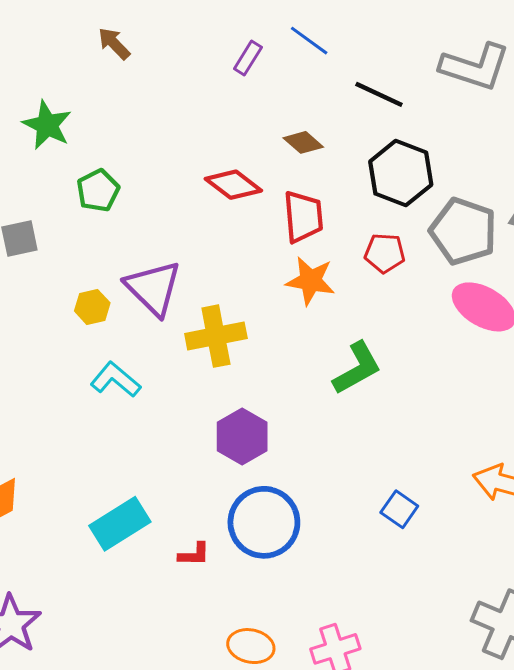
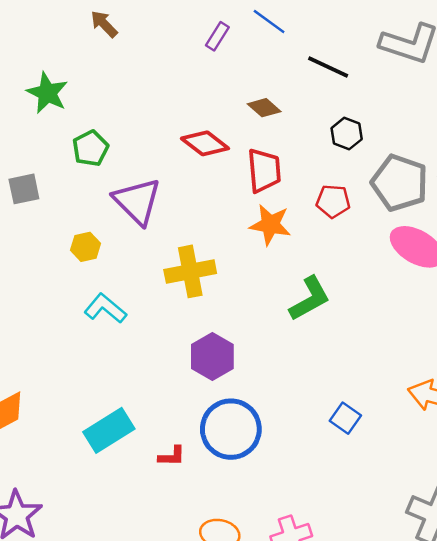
black hexagon: (401, 173) -> (347, 134), size x0.6
purple triangle: (153, 288) -> (137, 201), moved

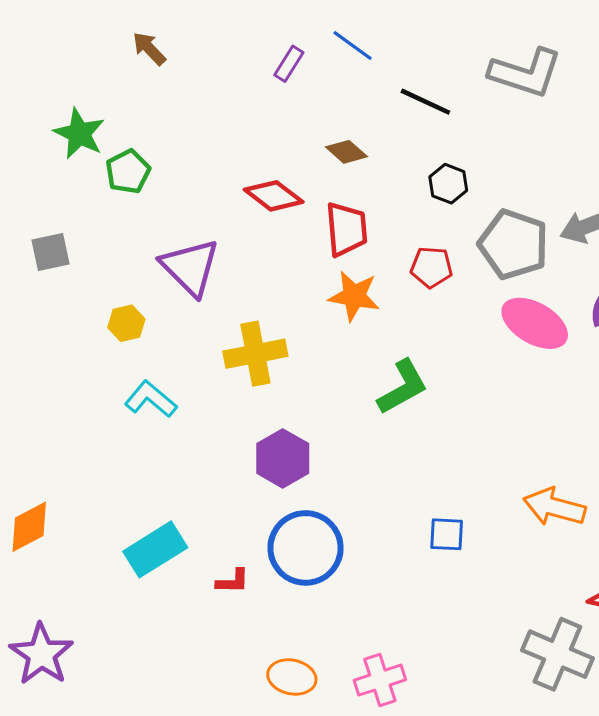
green pentagon: (90, 148) -> (128, 172), moved
blue square: (345, 418) -> (447, 534), turned -32

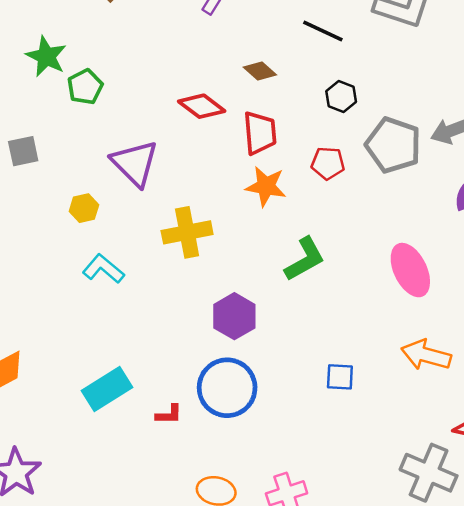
pink ellipse: (535, 323) -> (410, 270), moved, turned 34
purple hexagon: (283, 458) -> (234, 316), moved

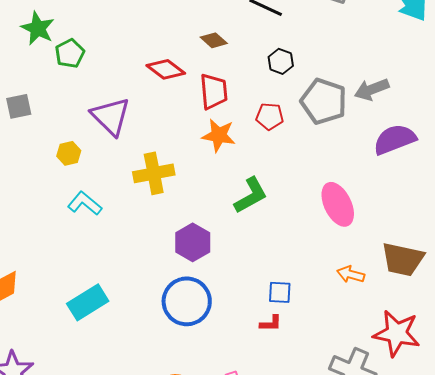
orange arrow: (426, 355) -> (351, 274), size x0.7
red L-shape: (169, 414) -> (271, 323), moved

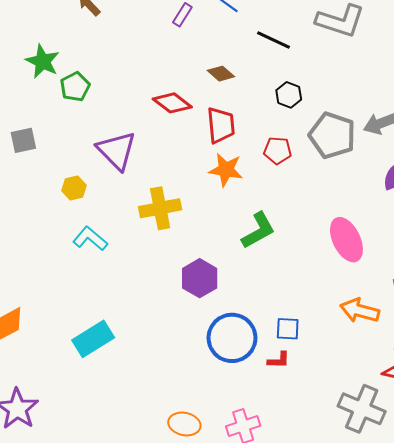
orange arrow: (351, 274) -> (360, 311), size x1.4
blue circle: (187, 301) -> (232, 338), moved

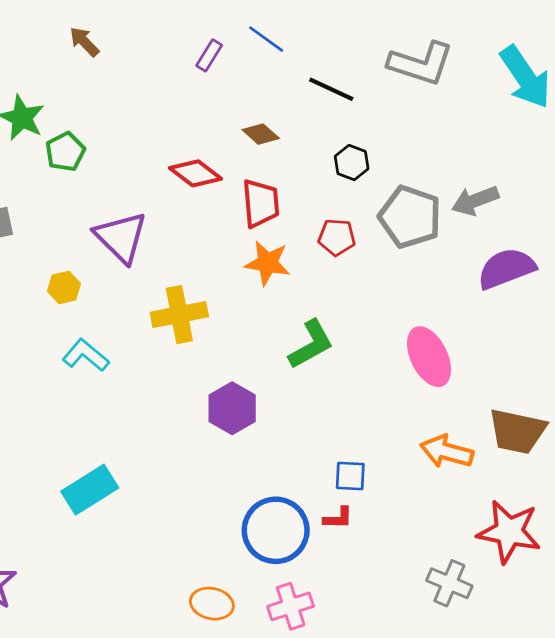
blue circle: (232, 338) -> (276, 530), moved
gray cross: (362, 409) -> (449, 583), size x0.7

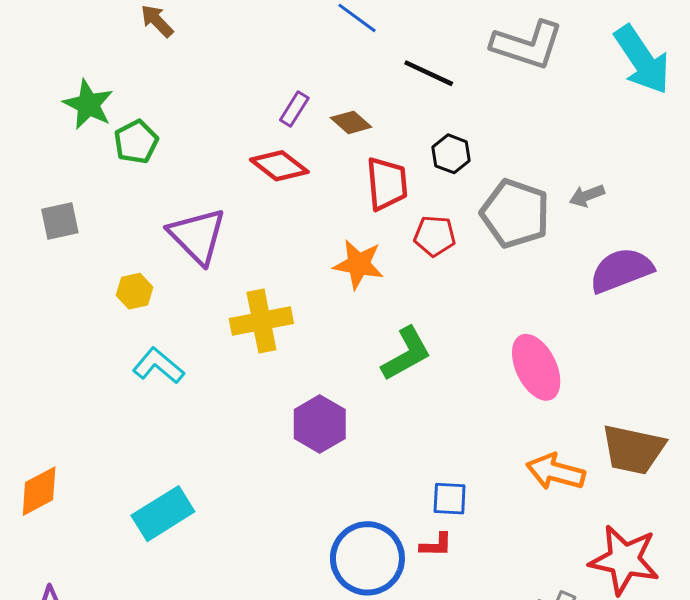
purple rectangle: (209, 55) -> (294, 109), moved
gray arrow: (475, 201) -> (587, 196), size x0.7
red trapezoid: (261, 203) -> (387, 184), moved

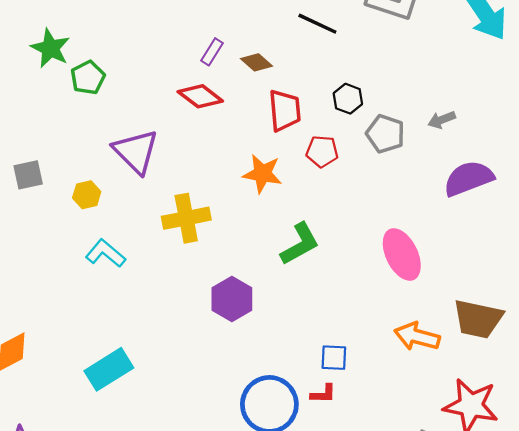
black hexagon: (451, 154) -> (348, 99), moved
gray pentagon: (515, 214) -> (385, 134), size x0.7
gray square: (60, 221) -> (28, 175), moved

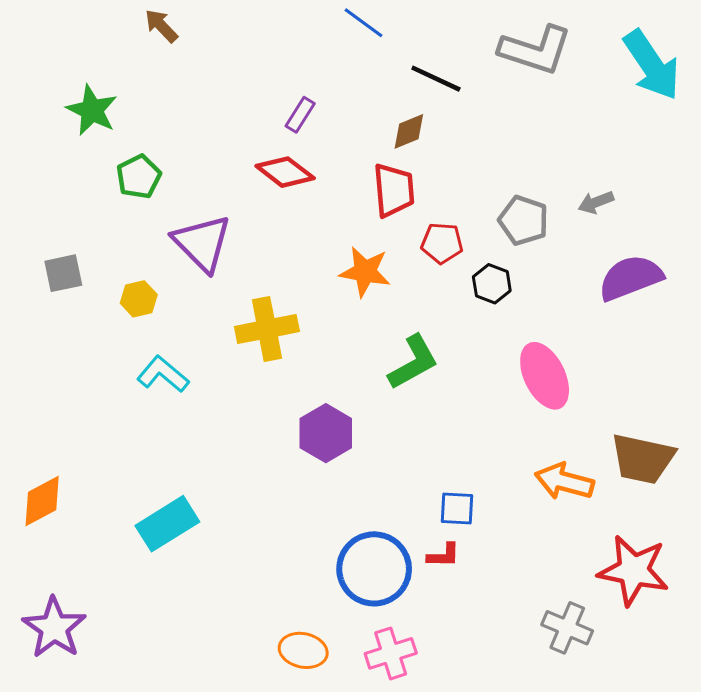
brown diamond: (257, 62) -> (409, 131), moved, turned -64
green pentagon: (88, 78) -> (139, 177), moved
black hexagon: (348, 99) -> (492, 284), moved

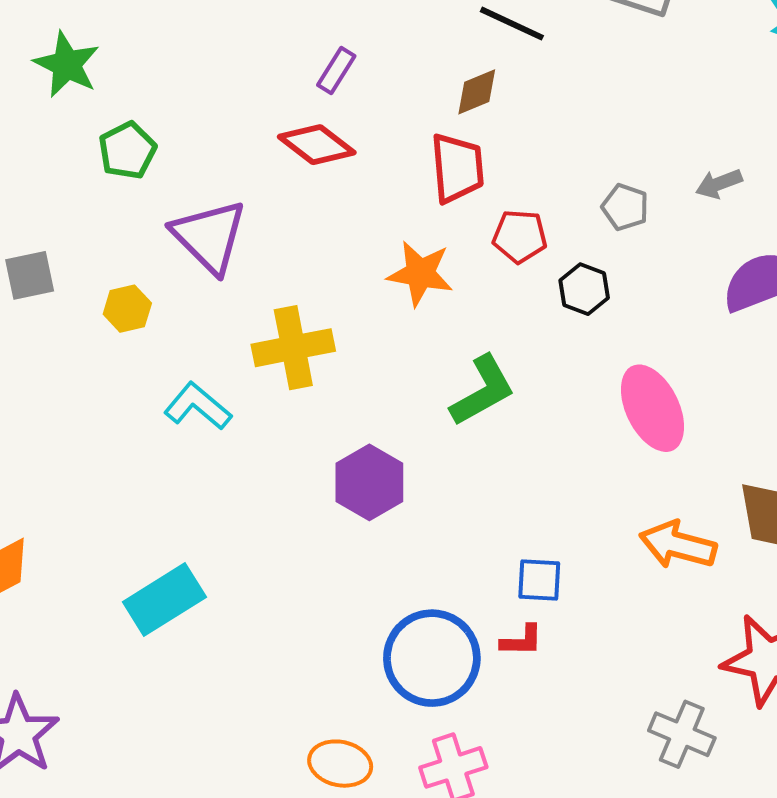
gray pentagon: (523, 220) -> (625, 207), size x0.7
cyan L-shape: (163, 374) -> (198, 406), moved

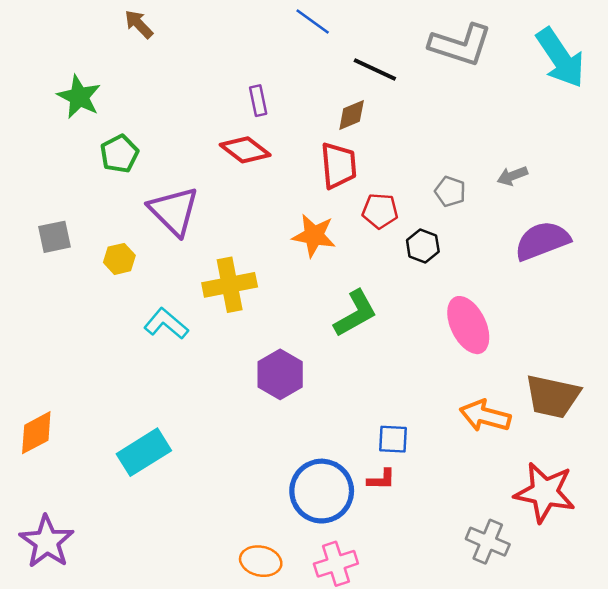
purple rectangle: (336, 70) -> (258, 101), turned -44

